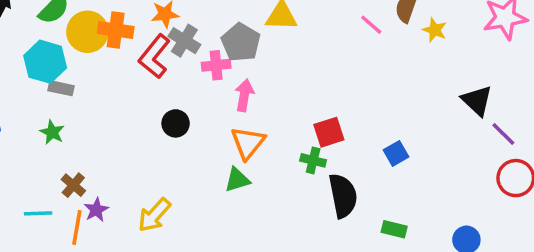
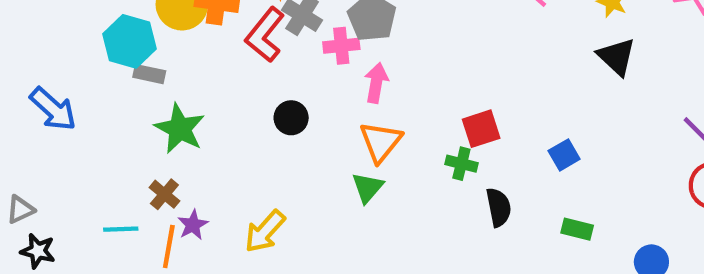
black triangle: (477, 101) -> (617, 57), moved
green star: (52, 132) -> (180, 129), moved, size x1.6
green triangle: (237, 180) -> (368, 188), turned -32
black semicircle: (343, 196) -> (499, 207), size x0.7
green rectangle: (394, 229) -> (577, 229), moved

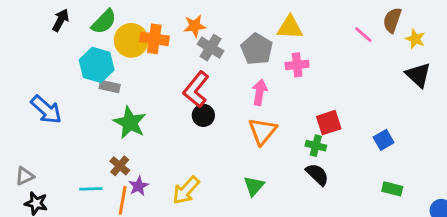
red L-shape: (265, 35) -> (196, 89), moved
pink cross: (341, 46) -> (297, 65), moved
green triangle: (368, 188) -> (254, 186), moved
black semicircle: (499, 207) -> (317, 174), moved, turned -35

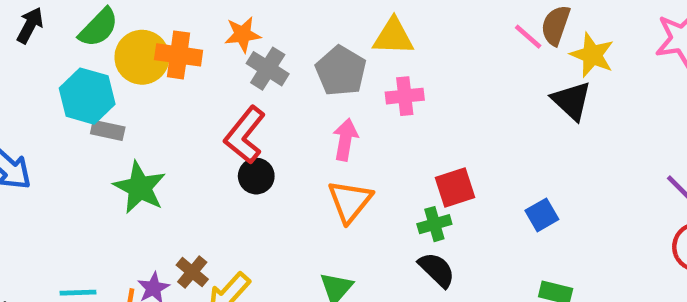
pink line: (363, 35) -> (528, 37), moved
yellow star: (415, 39) -> (592, 55), size x1.4
black triangle: (418, 75) -> (572, 101), moved
green cross: (316, 146) -> (434, 224), turned -30
brown cross: (120, 166) -> (192, 272), moved

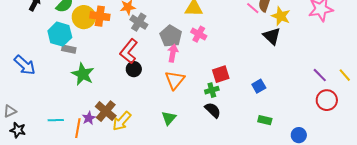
gray pentagon: (341, 71) -> (171, 36), moved
pink cross: (405, 96) -> (199, 34), turned 35
brown cross: (192, 272) -> (106, 111), size x1.5

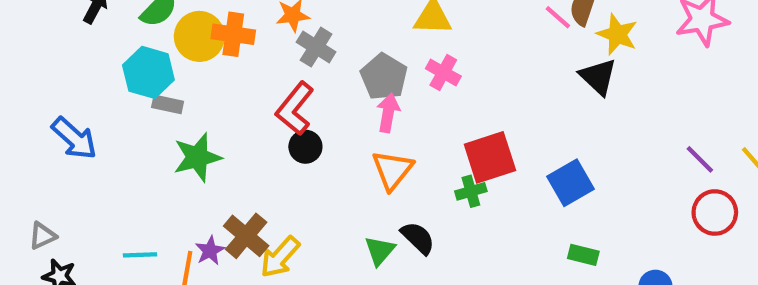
green star: (83, 74) -> (197, 157), turned 30
red square: (221, 74) -> (490, 157), size x1.4
blue square: (259, 86) -> (571, 183), size x1.5
black semicircle: (213, 110) -> (418, 238), moved

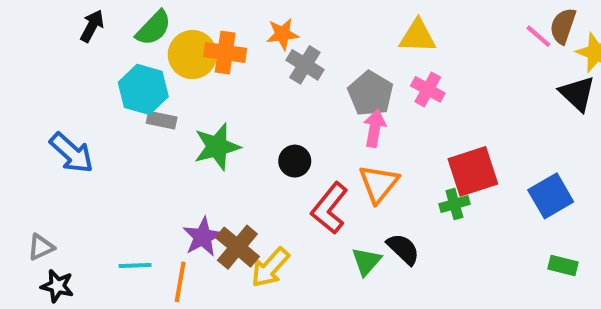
red L-shape: (295, 109) -> (330, 208), moved
green star: (197, 157) -> (217, 147), moved
purple star: (210, 251) -> (203, 237), moved, size x1.4

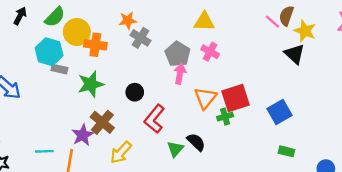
orange cross: (225, 53) -> (95, 45), moved
orange triangle: (379, 184) -> (205, 98), moved
brown cross: (237, 247) -> (102, 122), moved

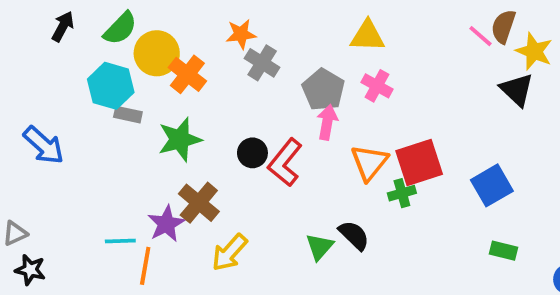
orange cross: (95, 45) -> (187, 74), turned 30
red L-shape: (154, 119) -> (285, 162), moved
cyan line: (44, 151) -> (120, 241), moved

